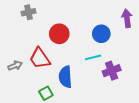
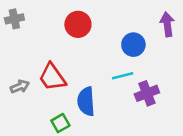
gray cross: (28, 12) -> (14, 19), moved
red circle: (59, 34) -> (78, 24), moved

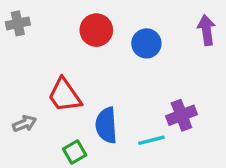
blue circle: (133, 45) -> (146, 43), moved
cyan line: (123, 76) -> (151, 140), moved
gray arrow: (20, 87) -> (24, 124), moved

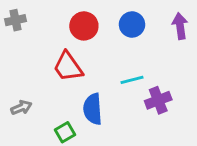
blue circle: (146, 43) -> (132, 25), moved
red trapezoid: (65, 95) -> (68, 67), moved
cyan line: (151, 140) -> (132, 80), moved

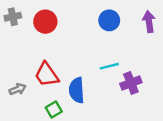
red circle: (84, 26) -> (45, 22), moved
red trapezoid: (68, 67) -> (47, 75), moved

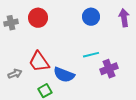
gray cross: (13, 17) -> (11, 23), moved
blue semicircle: (77, 90) -> (64, 75), turned -65

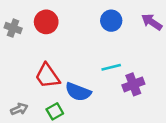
purple arrow: (124, 18) -> (152, 22), turned -48
gray cross: (11, 23) -> (13, 28), turned 32
gray arrow: (15, 74) -> (19, 109), moved

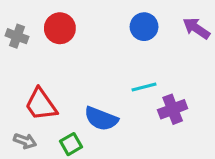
red trapezoid: (47, 76) -> (41, 104), moved
gray arrow: (19, 109) -> (25, 141), turned 42

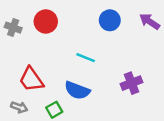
cyan line: (144, 87) -> (86, 58), moved, turned 36

